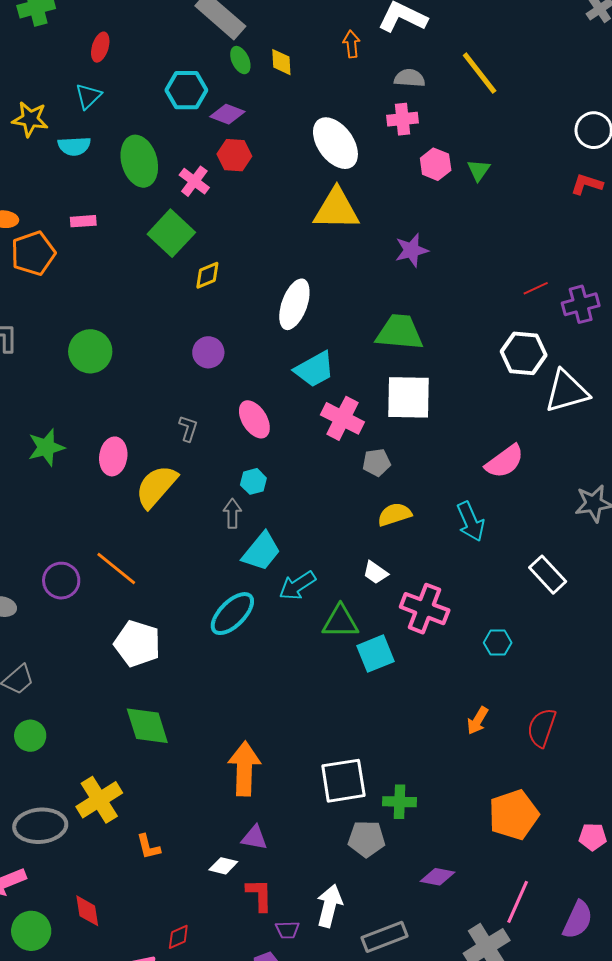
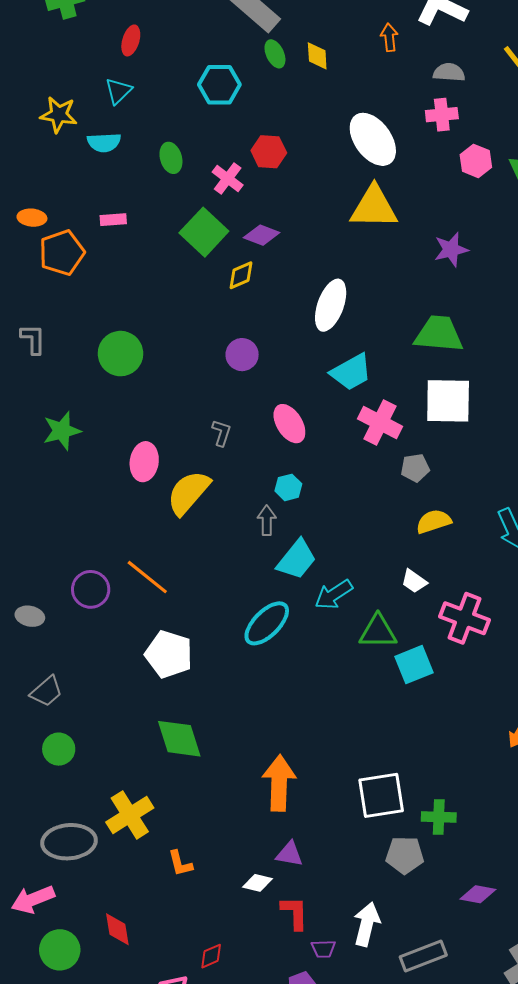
purple diamond: (227, 114) -> (262, 235), moved
green ellipse: (139, 161) -> (171, 158), size x0.6
green star: (46, 447) -> (62, 431), moved

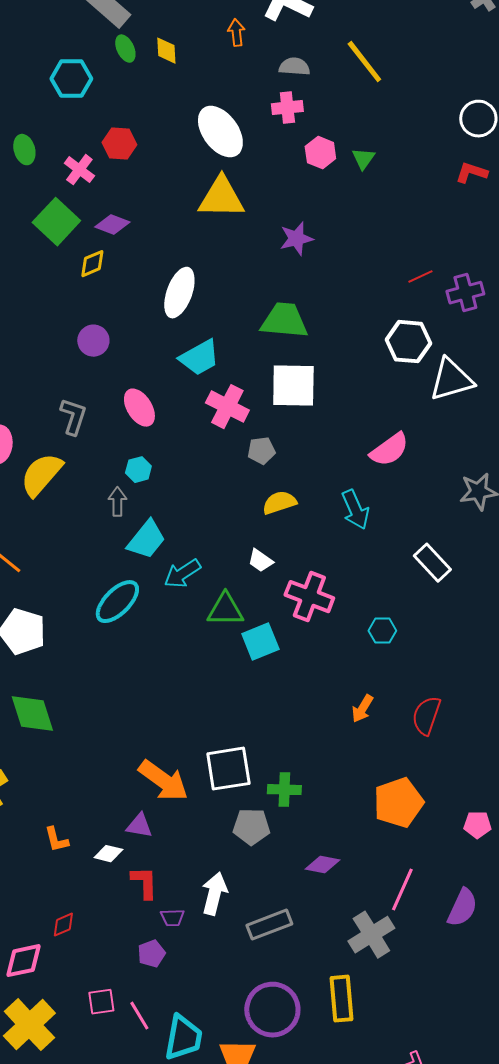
gray L-shape: (221, 433) -> (73, 417), size x1.4
orange arrow: (279, 783) -> (163, 781), moved, turned 124
orange L-shape: (180, 863) -> (56, 840), moved

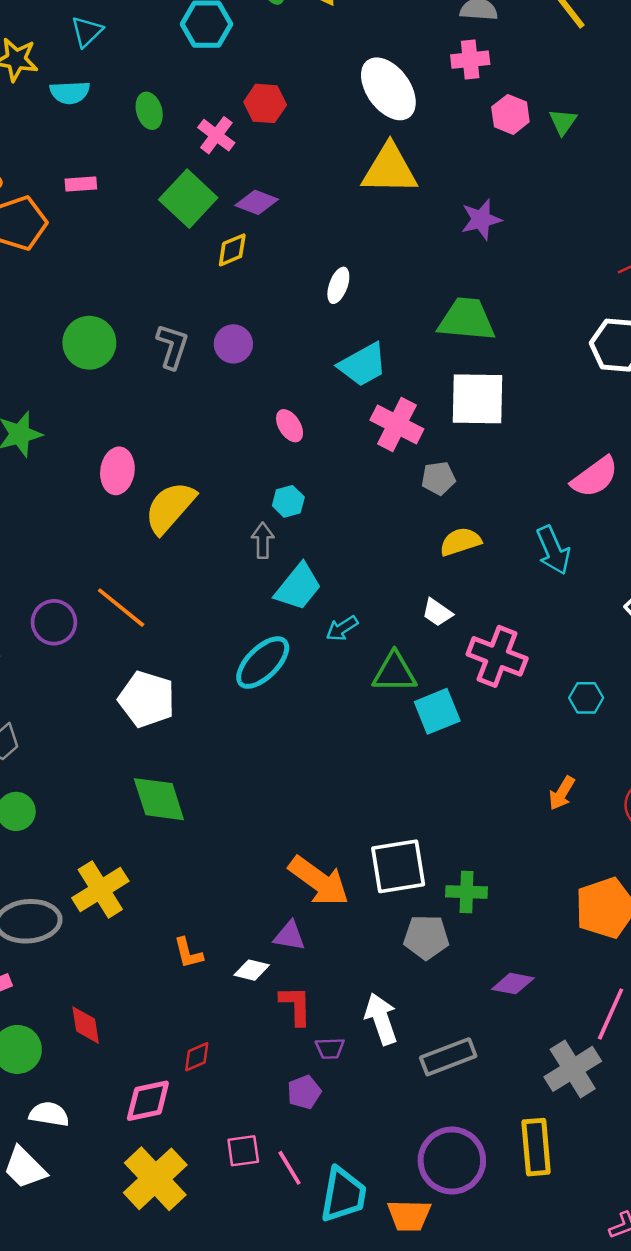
white ellipse: (179, 293) -> (338, 285), size x0.6
pink ellipse: (139, 408) -> (290, 426), size x0.7
gray L-shape: (73, 417) -> (172, 346), moved
cyan arrow: (182, 574) -> (342, 628), size x0.7
white arrow: (214, 894) -> (381, 1019), turned -33

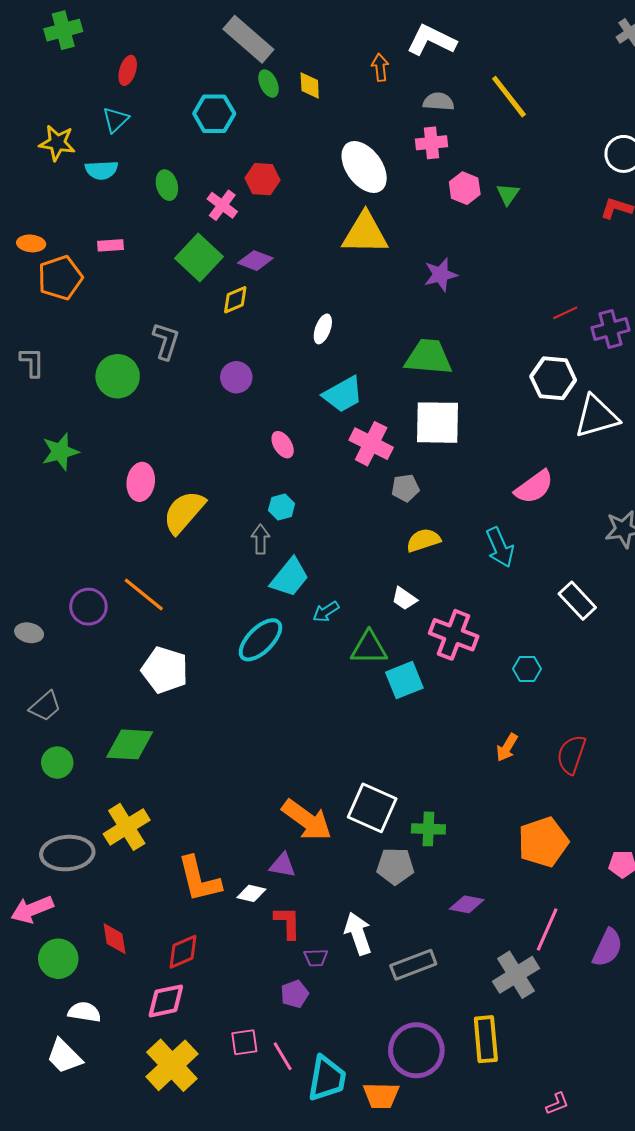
gray L-shape: (172, 346) -> (166, 341), moved
green diamond: (159, 799) -> (130, 744), moved, turned -69
white square: (398, 866) -> (372, 808), turned 33
orange L-shape: (188, 953) -> (199, 879), size x1.8
red diamond: (197, 1057) -> (183, 952), moved, size x1.4

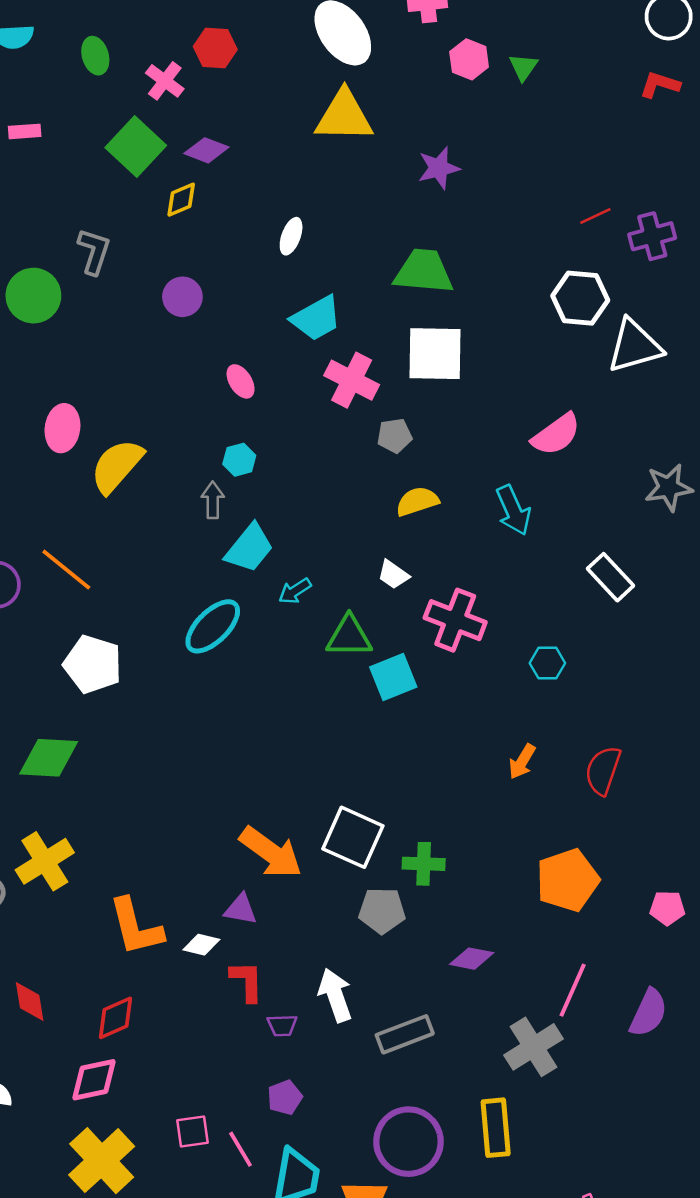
purple pentagon: (295, 994) -> (285, 1097), moved

